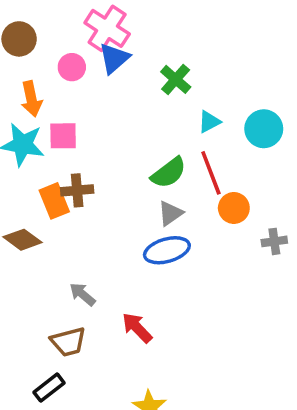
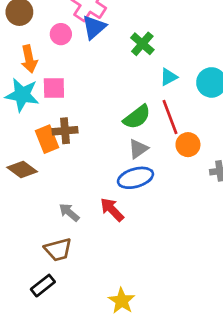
red arrow: (137, 328) -> (112, 210), moved

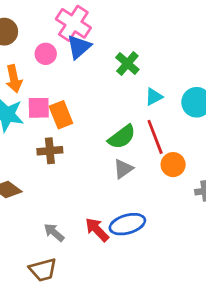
orange rectangle: (47, 139) -> (61, 115), moved
blue ellipse: (135, 178) -> (127, 224), moved

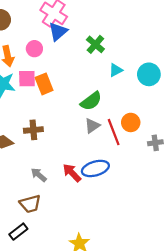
pink circle: (46, 54) -> (34, 49), moved
red line: (155, 137) -> (114, 132), moved
brown cross: (50, 151) -> (33, 130), moved

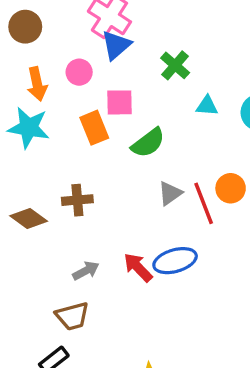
cyan triangle: (116, 70) -> (207, 106), turned 32
pink square: (27, 79) -> (119, 102), moved
green semicircle: (91, 101) -> (148, 143), moved
gray arrow: (39, 175) -> (86, 271), turned 112

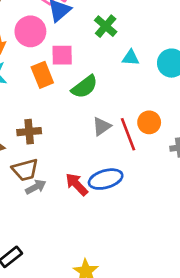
pink circle: (79, 72) -> (30, 31), size x1.5
brown trapezoid: (72, 316) -> (25, 170), moved

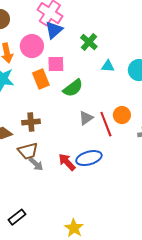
gray arrow: (36, 187) -> (36, 164), turned 70

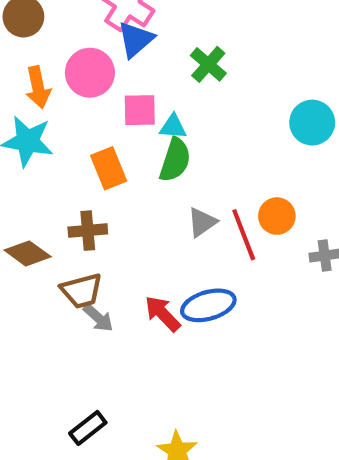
cyan triangle: (108, 66) -> (173, 127), moved
orange rectangle: (41, 79) -> (109, 168), moved
green semicircle: (73, 88) -> (175, 160), turned -35
black rectangle: (17, 217) -> (88, 428), moved

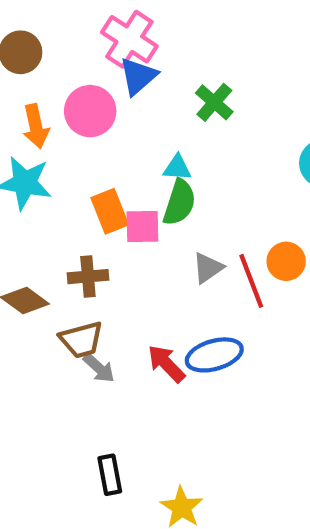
pink square: (140, 110) -> (142, 226), moved
black rectangle: (88, 428) -> (110, 475), moved, turned -63

